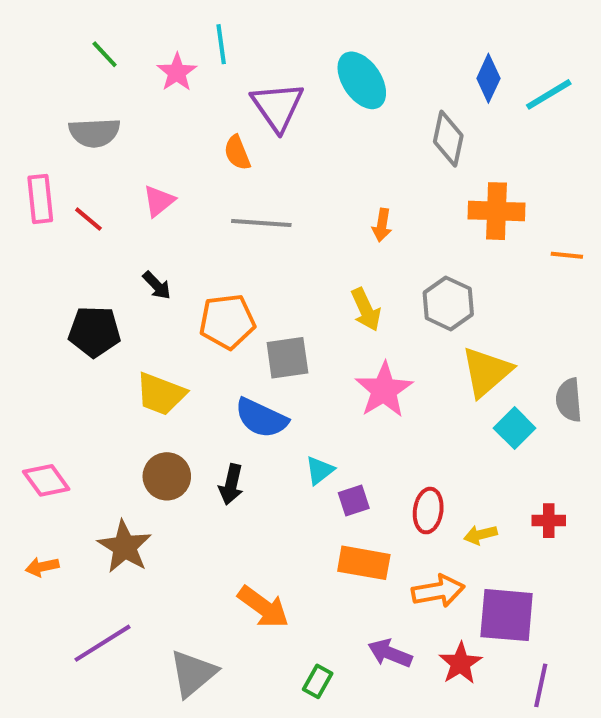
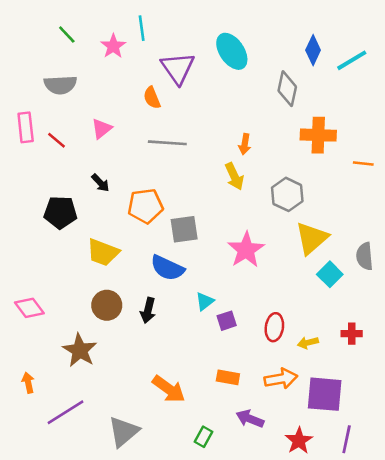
yellow arrow: (366, 310) -> (234, 176), moved
orange rectangle: (364, 563) -> (228, 377), moved, size x0.7
orange arrow: (42, 567) -> (28, 383), moved, turned 90
red star: (460, 663) -> (299, 441), moved

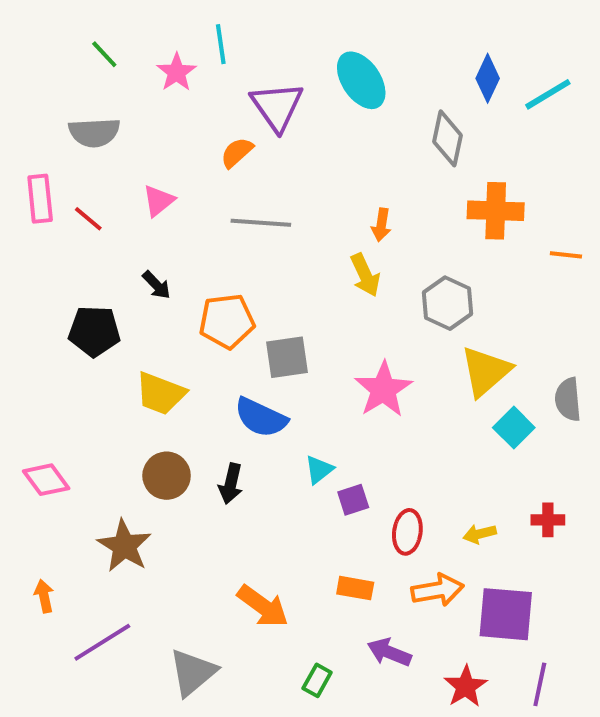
orange semicircle: (152, 98) -> (237, 153), turned 70
red ellipse: (274, 327) -> (407, 532), moved

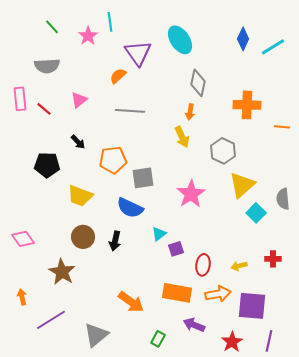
gray diamond: (448, 138) -> (198, 83), moved
orange rectangle: (355, 588) -> (177, 293), size x1.6

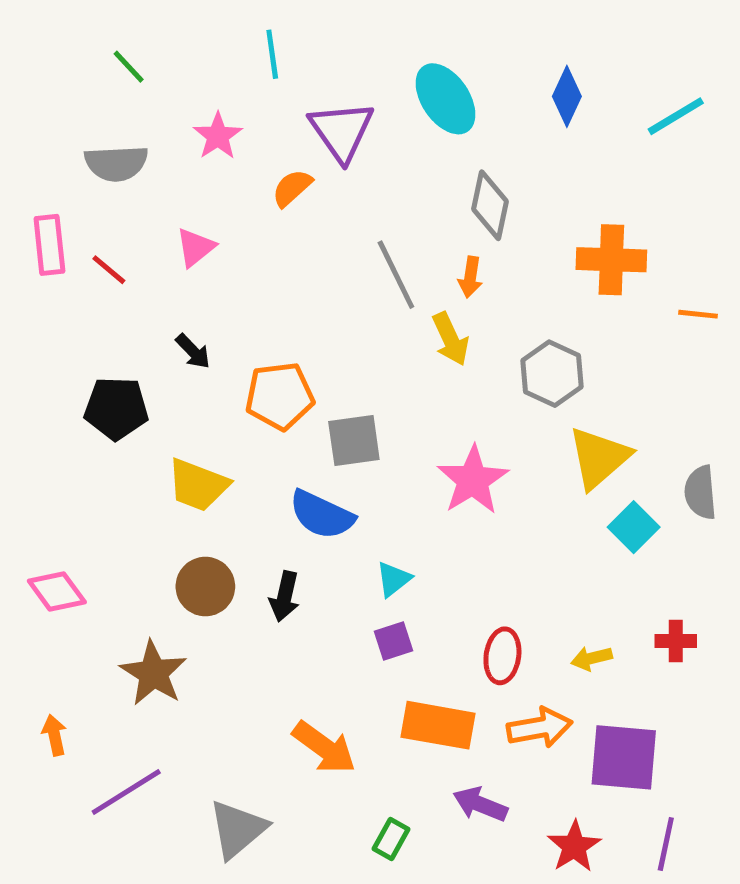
pink star: (88, 36) -> (218, 136), moved
blue diamond: (243, 39) -> (567, 96), moved
gray line: (130, 111) -> (396, 275), moved, turned 60
purple square: (176, 249) -> (394, 641), moved

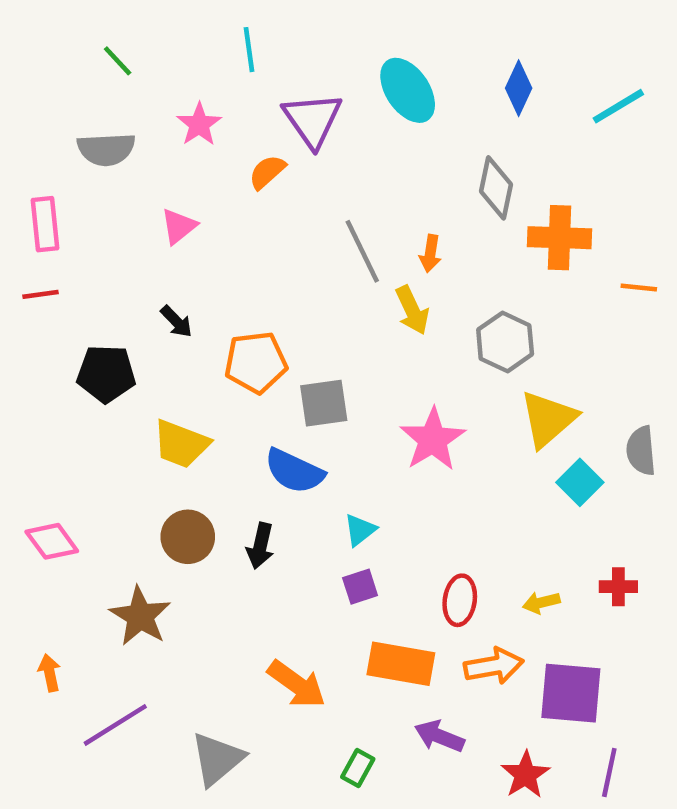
gray diamond: (490, 205) -> (496, 188), moved
red line: (109, 270) -> (40, 294), moved, turned -48

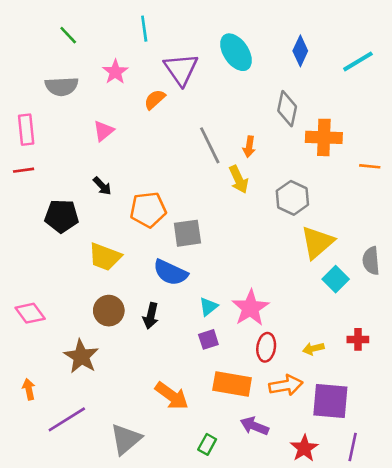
pink star: (433, 439) -> (250, 308), moved

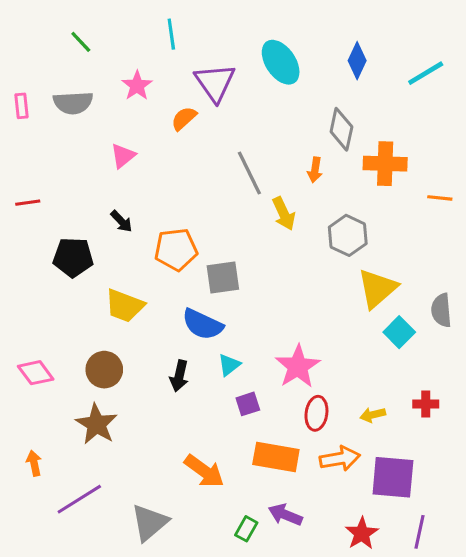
pink rectangle: (26, 130) -> (22, 106), moved, size x0.7
orange arrow: (249, 147) -> (315, 170), moved
cyan triangle: (208, 307) -> (229, 365), moved
brown circle: (109, 311) -> (104, 370), moved
purple arrow: (254, 426) -> (285, 515), moved

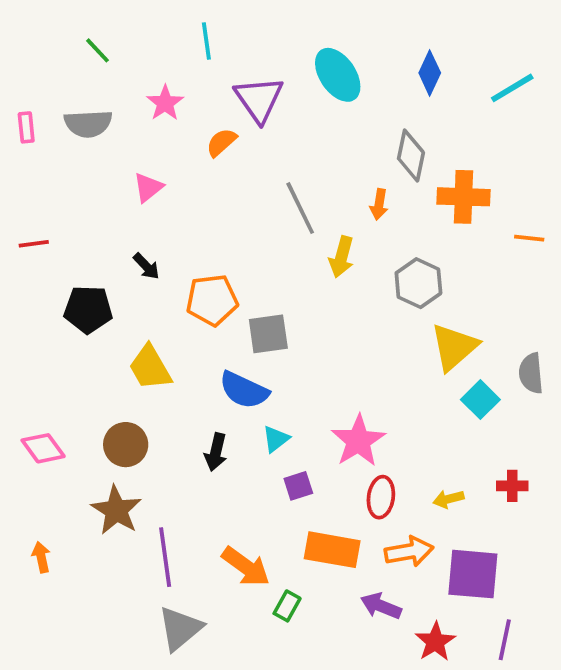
yellow arrow: (284, 214) -> (341, 257), turned 40
yellow trapezoid: (125, 306) -> (150, 368), turned 39
purple line: (79, 499) -> (165, 557), moved, turned -66
purple arrow: (285, 515) -> (381, 606), moved
green rectangle: (246, 529) -> (287, 606), moved

